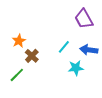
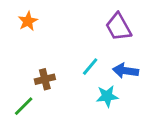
orange star: (19, 41) -> (28, 21), moved
brown cross: (32, 56) -> (45, 79), turned 32

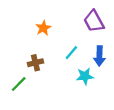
orange star: (28, 21) -> (43, 28), moved
blue arrow: (126, 71) -> (99, 56), turned -96

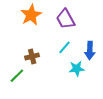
purple trapezoid: (94, 21) -> (65, 19), moved
orange star: (43, 28) -> (31, 15), moved, size x1.5

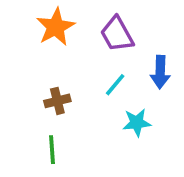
blue arrow: (90, 50) -> (160, 72), moved
green line: (17, 76) -> (52, 150), moved, turned -49

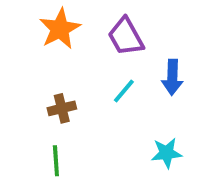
cyan star: (137, 123) -> (167, 153), moved

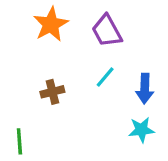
blue arrow: (172, 77) -> (145, 89), moved
green line: (56, 161) -> (19, 141), moved

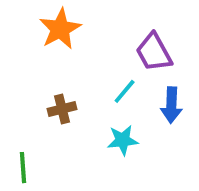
purple trapezoid: (107, 31) -> (154, 52), moved
cyan star: (141, 130) -> (123, 140), moved

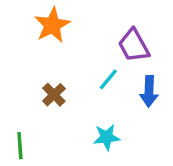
brown cross: (62, 109) -> (54, 95), turned -30
cyan star: (123, 140) -> (107, 137), moved

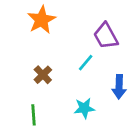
blue arrow: (149, 91) -> (119, 87), moved
green line: (20, 146) -> (33, 115), moved

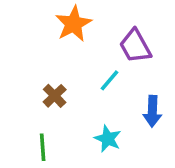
orange star: (41, 20) -> (73, 24), moved
cyan star: (84, 108) -> (108, 139), turned 30

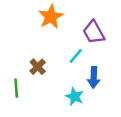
blue arrow: (152, 111) -> (94, 77), moved
green line: (43, 147) -> (16, 88), moved

